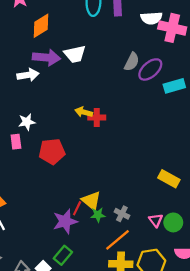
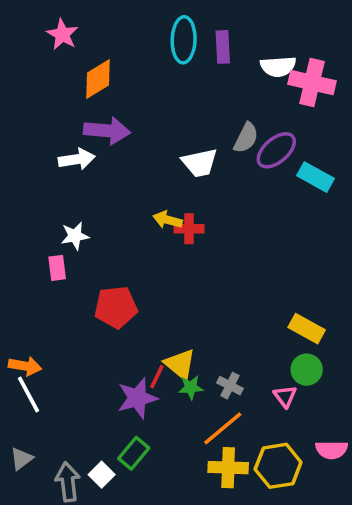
white trapezoid: (75, 54) -> (200, 163), moved
cyan rectangle: (174, 86) -> (316, 177), turned 45
red pentagon: (52, 151) -> (116, 307), moved
green circle: (173, 222) -> (307, 370), moved

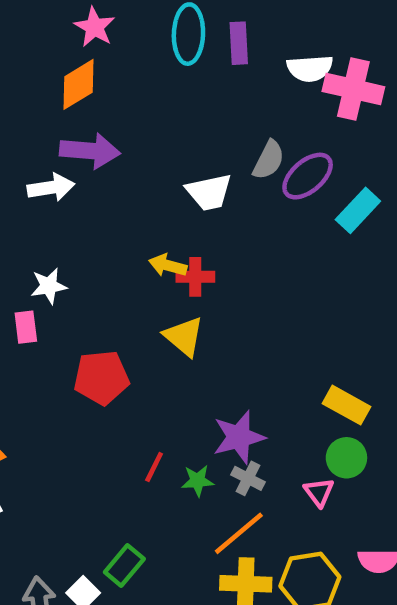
pink star: (62, 34) -> (95, 27), moved
cyan rectangle: (316, 177) -> (358, 210), turned -76
yellow triangle: (180, 364) -> (184, 336), moved
purple star: (137, 398) -> (239, 437), moved

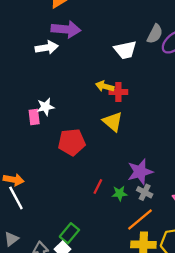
white star: (49, 286) -> (45, 107), moved
green rectangle: (124, 565) -> (69, 233), moved

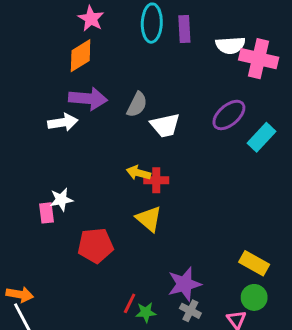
gray semicircle: (155, 34) -> (137, 105), moved
green star: (120, 193) -> (146, 312), moved

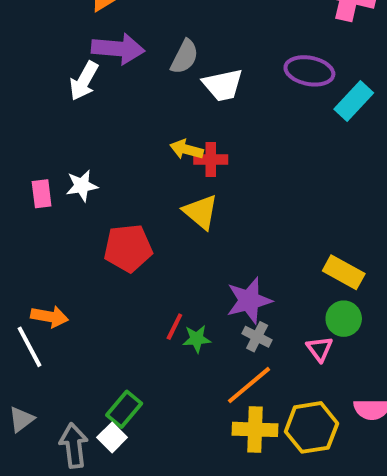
purple ellipse: (229, 115) -> (309, 71), turned 52
white arrow: (63, 122) -> (84, 81), turned 128
pink rectangle: (46, 213) -> (42, 194), moved
orange arrow: (20, 294) -> (50, 317), moved

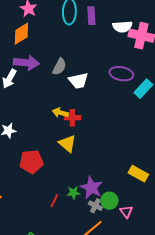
purple star: (249, 301) -> (91, 188), turned -30
green circle: (344, 319) -> (109, 201), moved
green star: (197, 339) -> (73, 193), moved

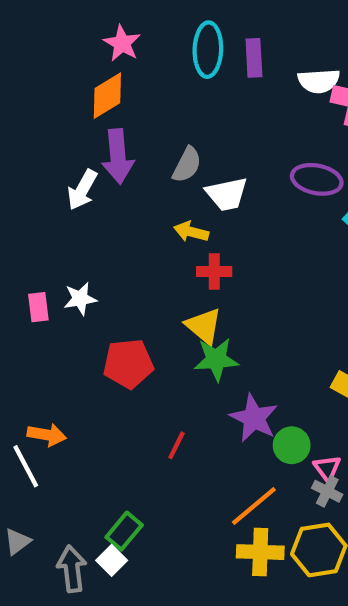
purple arrow: (26, 63) -> (118, 156), turned 80
yellow arrow: (60, 113) -> (191, 232), moved
green star: (73, 193) -> (216, 359), moved, size x1.5
gray cross: (95, 206) -> (327, 491), moved

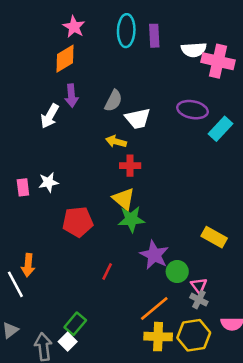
purple arrow: (118, 156) -> (71, 96), size x0.7
orange arrow: (47, 435) -> (28, 265), turned 85

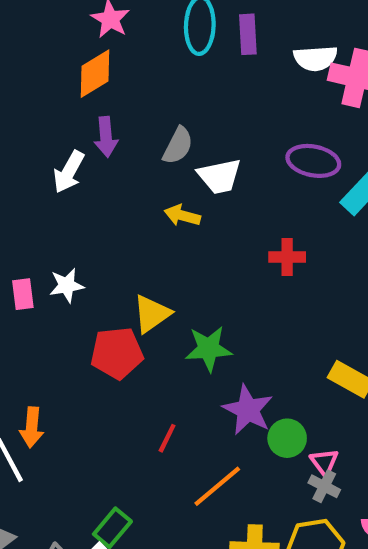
red cross: (130, 166) -> (287, 257), moved
yellow triangle: (124, 199) -> (152, 314), moved, turned 45
orange line: (154, 308) -> (217, 486), moved

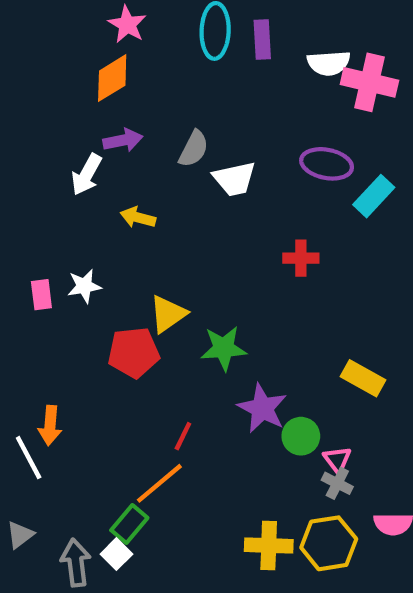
purple arrow: (106, 137) -> (123, 140), turned -96
yellow arrow: (182, 216) -> (138, 217), moved
orange line: (217, 486) -> (159, 483), moved

